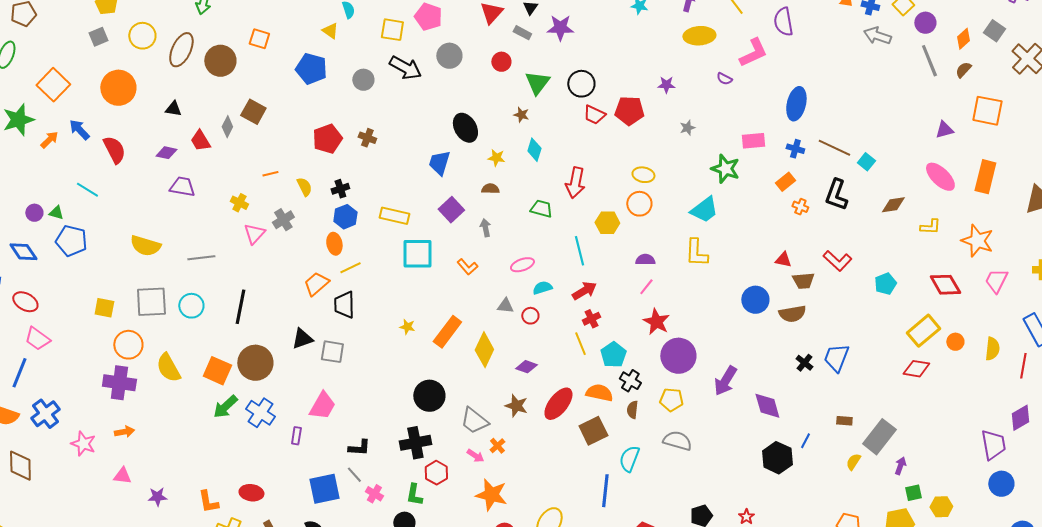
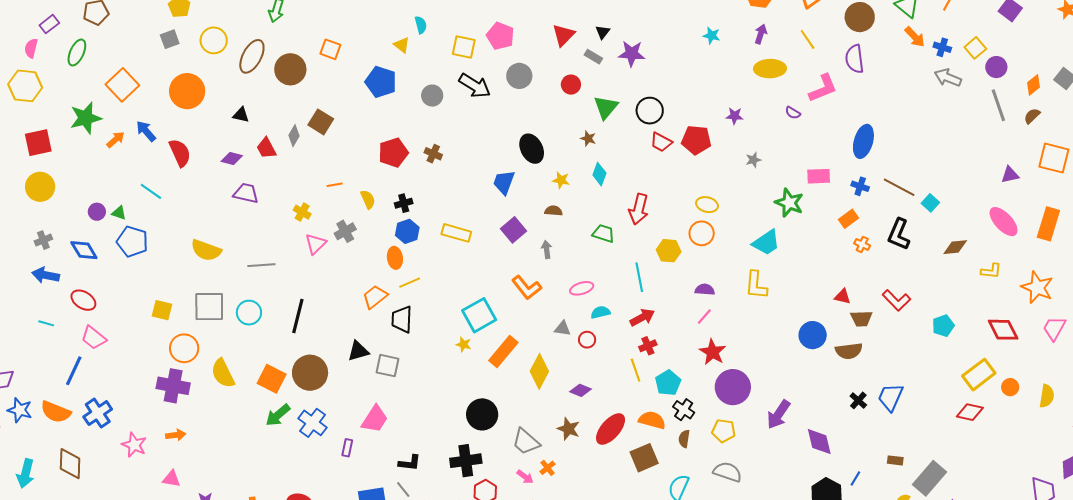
cyan square: (417, 254) -> (479, 315), moved, turned -32
orange L-shape: (467, 267) -> (527, 288), size x1.4

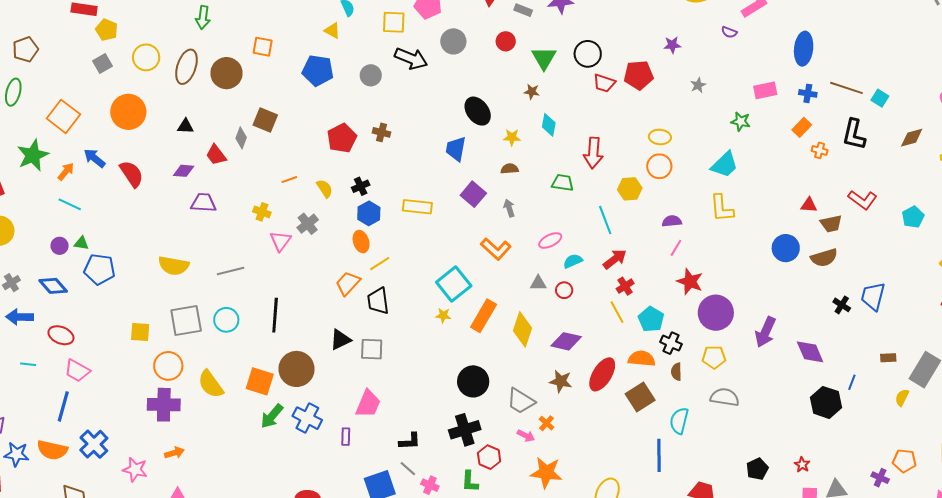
cyan line: (151, 191) -> (70, 204), moved
green star: (789, 203) -> (741, 121), size x0.7
purple diamond: (580, 390) -> (566, 341), size x1.4

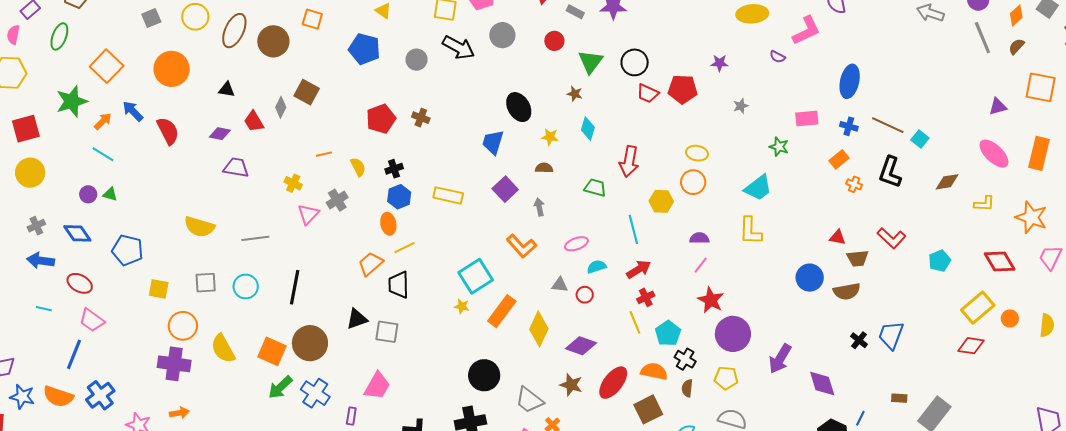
blue pentagon: (100, 269) -> (127, 250), moved
gray square: (186, 321) -> (206, 283), size x0.7

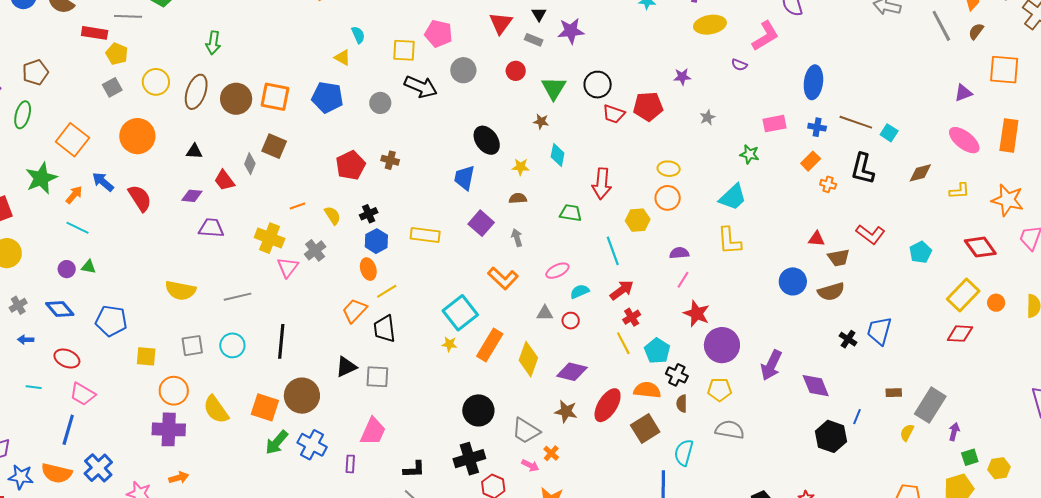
orange square: (312, 19) -> (275, 97), moved, size x1.4
yellow cross: (293, 183) -> (270, 238), size x1.6
blue arrow: (41, 261) -> (26, 340), size x0.6

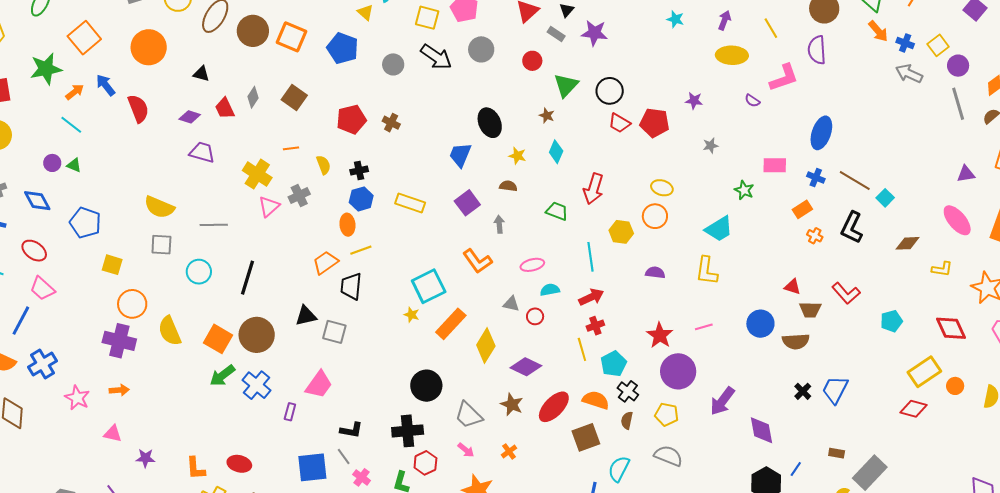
brown square: (274, 146) -> (294, 97), moved
pink line: (683, 280) -> (704, 327), moved, turned 30
gray square: (192, 346) -> (161, 245), moved
orange cross: (551, 453) -> (509, 451), moved

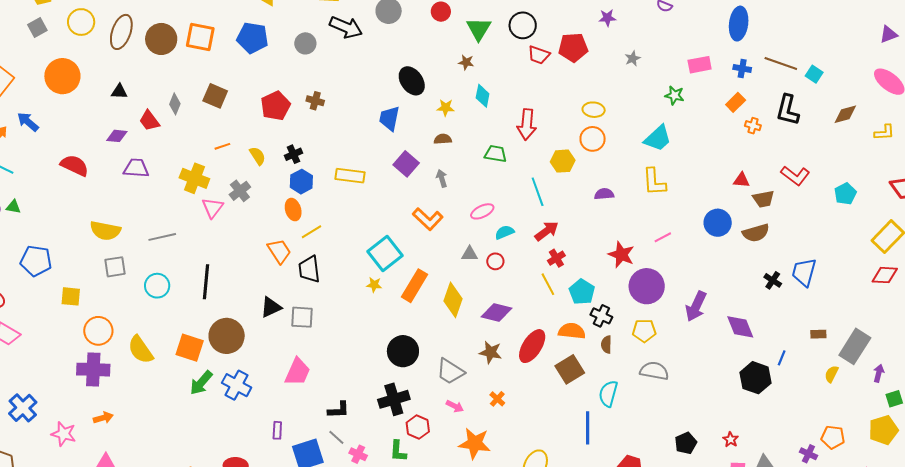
red semicircle: (138, 109) -> (75, 165), moved, turned -32
orange trapezoid: (325, 263) -> (279, 251), turned 104
purple rectangle: (290, 412) -> (277, 430), moved

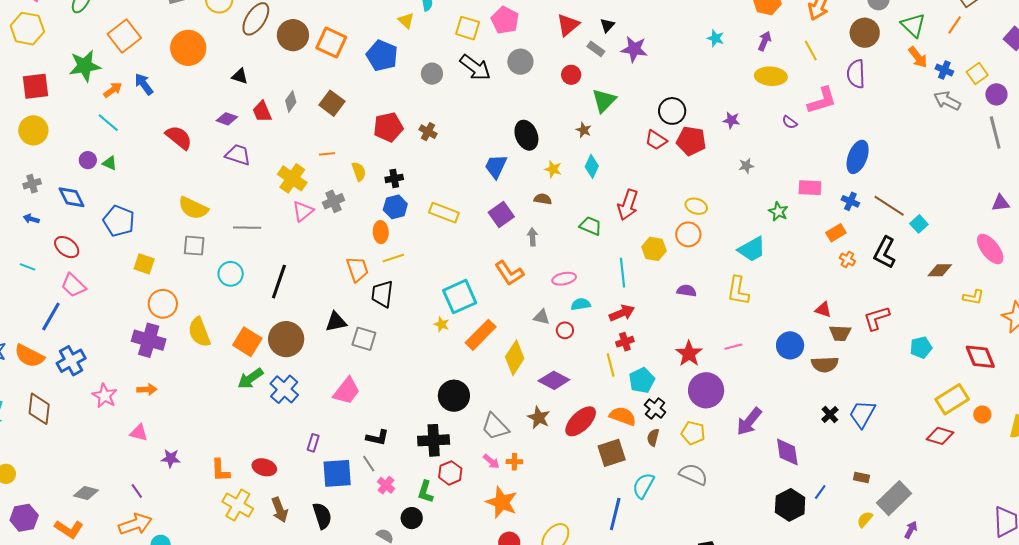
black circle: (523, 25) -> (672, 111), moved
red L-shape: (795, 176) -> (877, 318), turned 112
orange cross: (497, 399) -> (514, 462), moved, turned 35

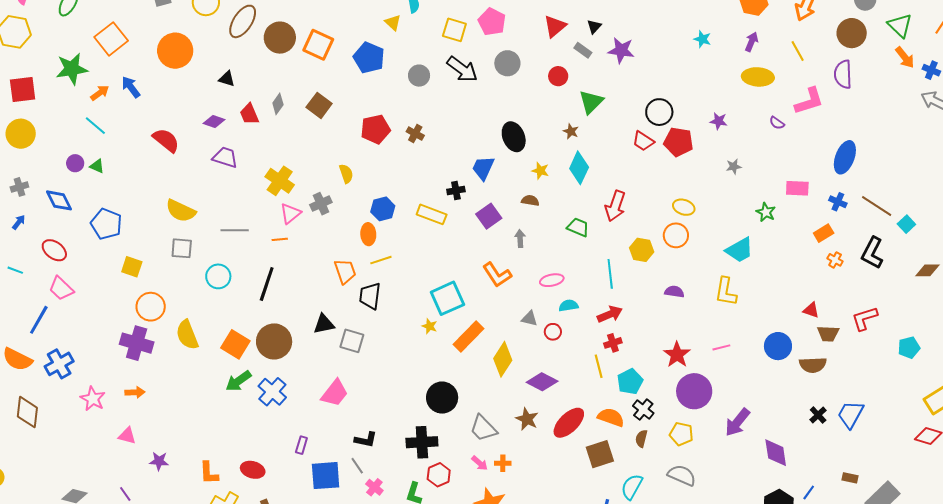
orange line: (327, 154) -> (280, 239), moved
cyan diamond: (592, 166) -> (579, 168), size x1.4
black cross: (394, 178) -> (456, 190), moved
blue arrow: (31, 219) -> (19, 222), turned 112

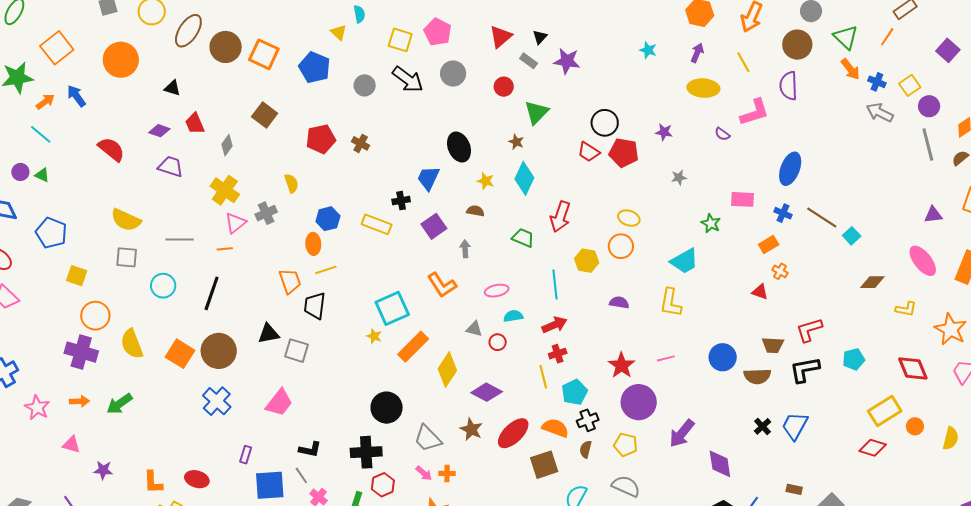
gray diamond: (278, 104) -> (227, 145), moved
black L-shape: (872, 253) -> (805, 370), moved, turned 52
red triangle: (811, 310) -> (760, 292), moved
green arrow: (238, 381) -> (119, 404), moved
black cross: (643, 410) -> (588, 420), turned 30

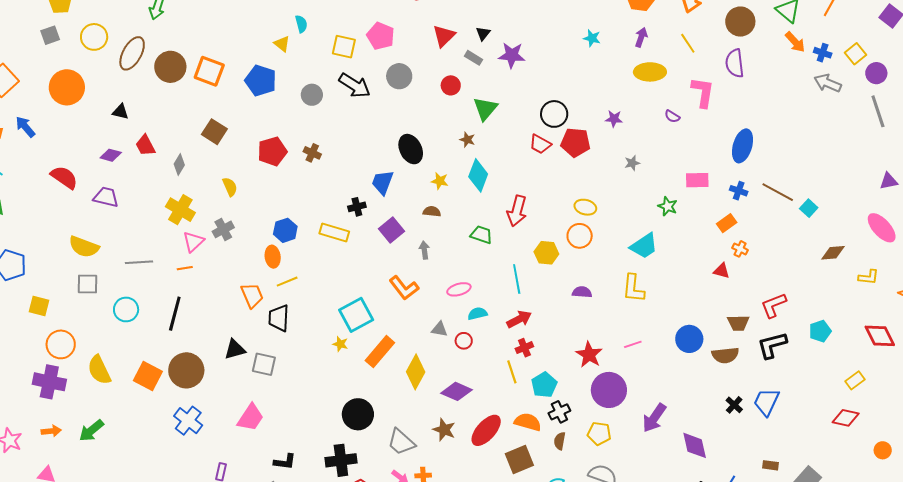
pink L-shape: (755, 112) -> (703, 92), turned -60
purple trapezoid: (171, 167) -> (106, 197), moved
yellow semicircle: (291, 183) -> (230, 187), moved
yellow rectangle: (885, 411) -> (855, 380), size x0.6
orange circle: (915, 426) -> (883, 450), moved

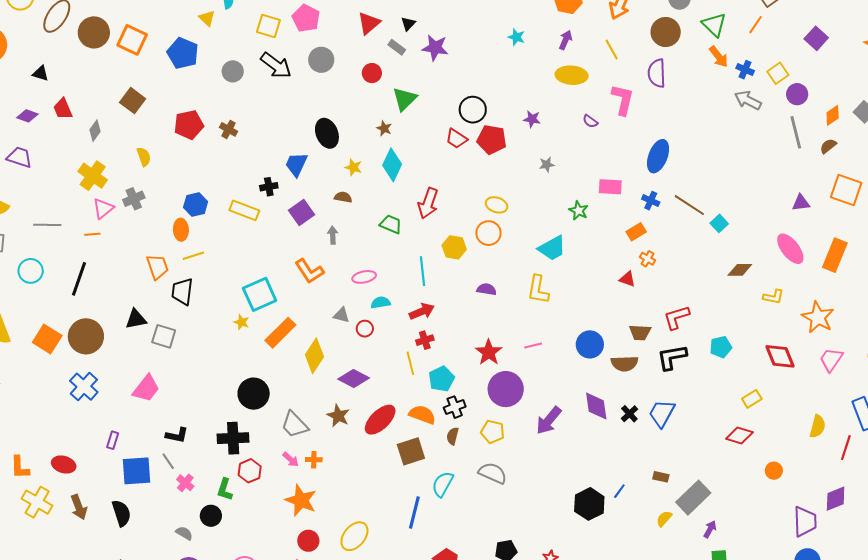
purple diamond: (695, 445) -> (596, 406), moved

